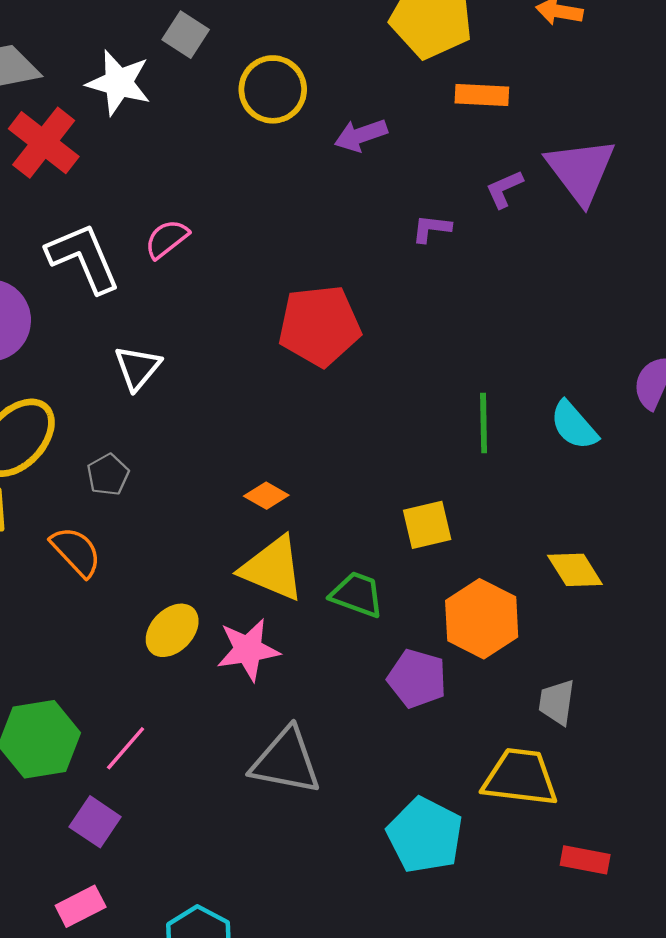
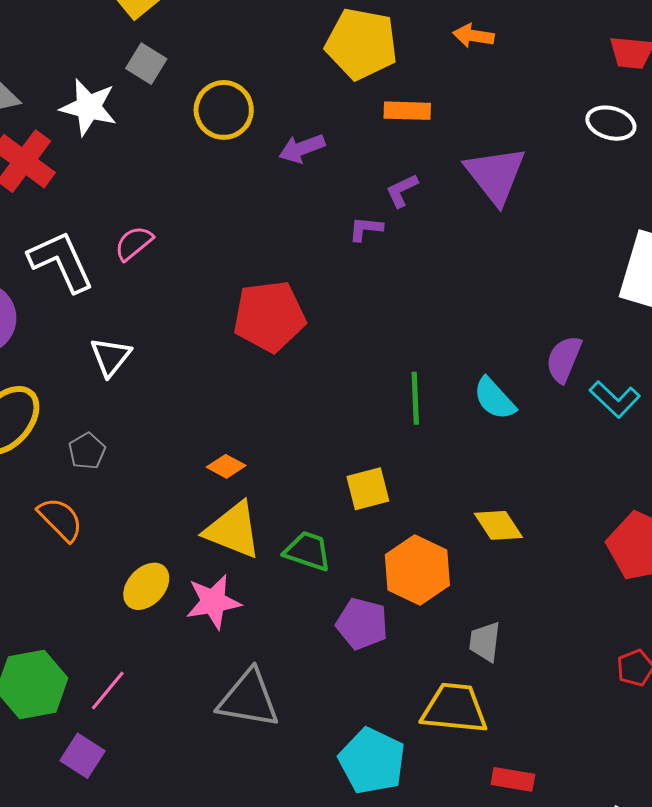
purple L-shape: (504, 189) -> (402, 191), moved

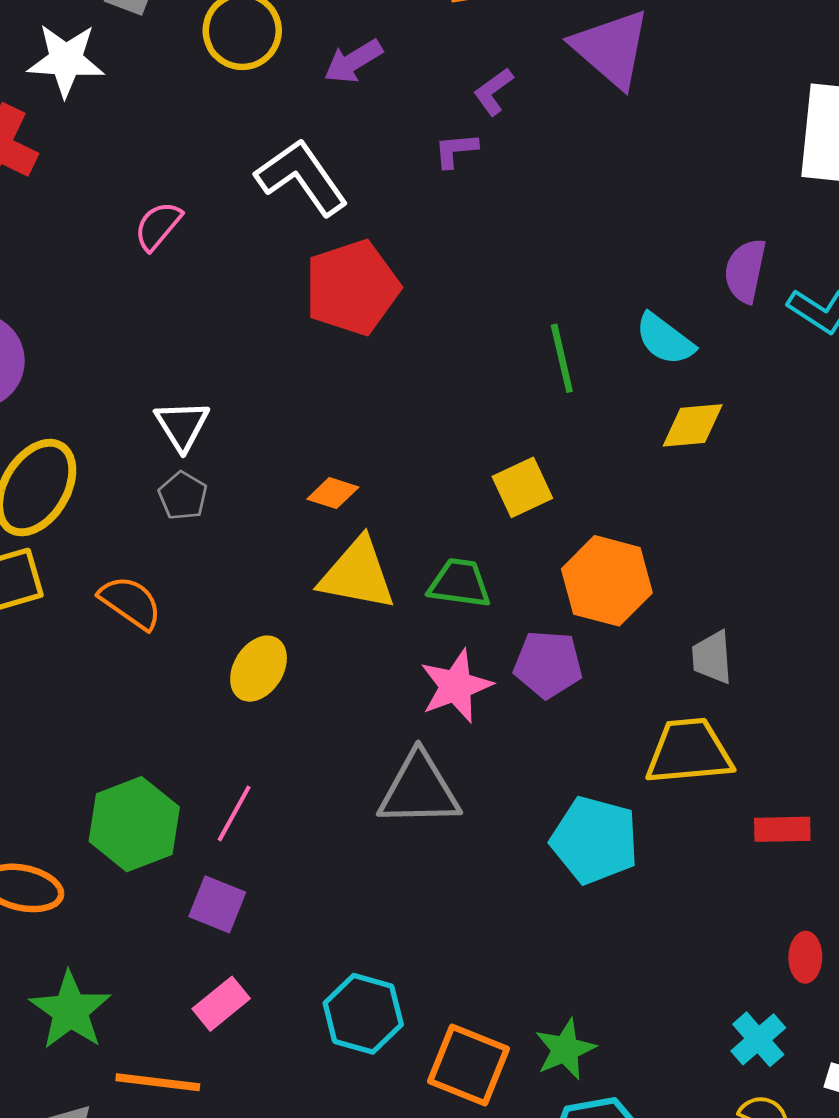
white L-shape: (61, 261) -> (302, 177), moved
white triangle: (111, 357) -> (182, 425), moved
gray pentagon: (87, 451) -> (183, 496), moved
yellow diamond: (498, 525) -> (693, 425), moved, turned -51
pink star: (213, 602) -> (456, 686), moved

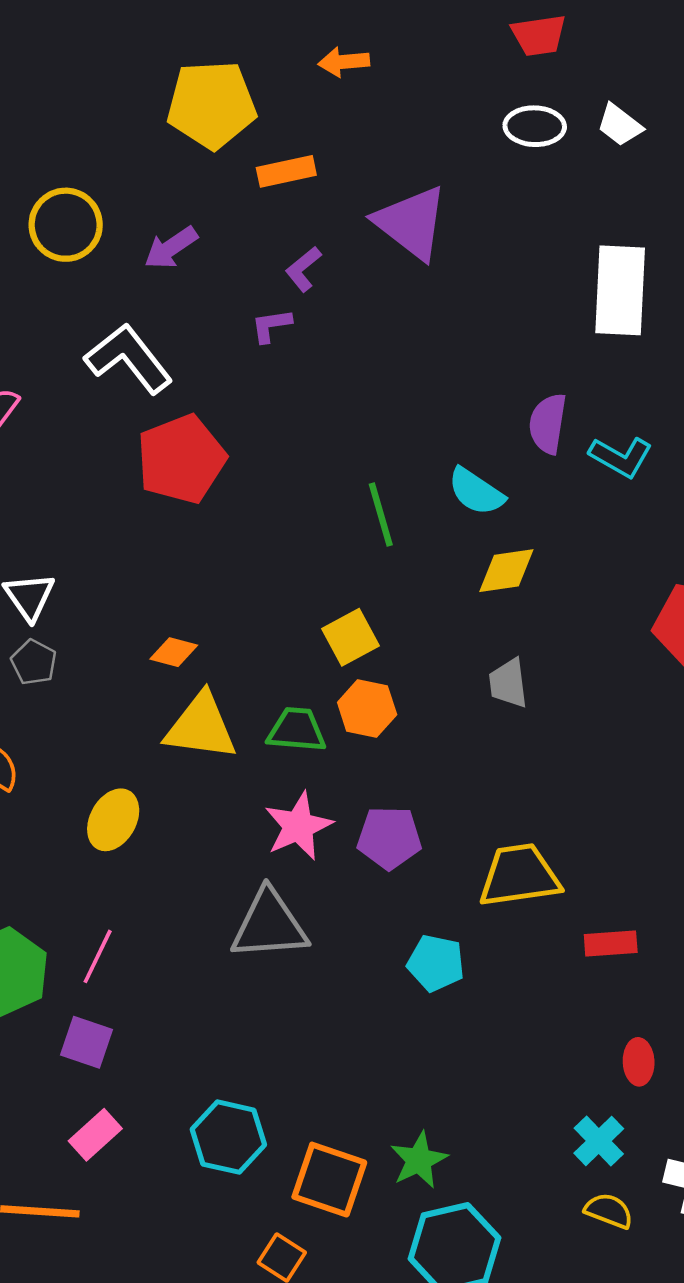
orange hexagon: (607, 581) -> (367, 709), moved, size x0.7
gray trapezoid: (712, 657) -> (508, 683), moved
purple pentagon: (548, 664) -> (389, 838), moved
cyan pentagon: (595, 840) -> (436, 963), size x0.7

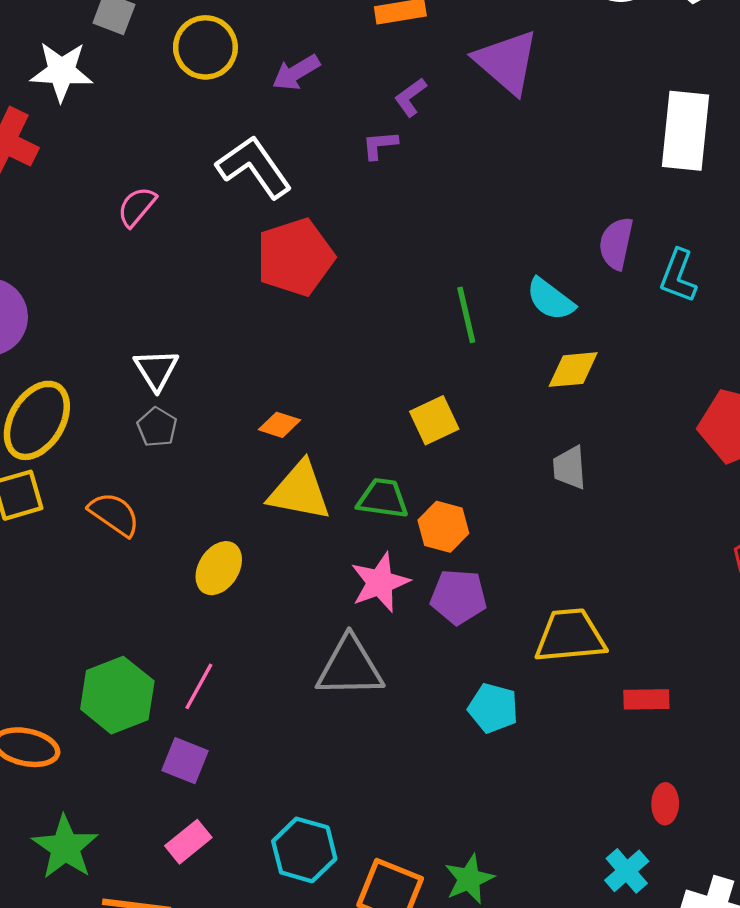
cyan L-shape: (621, 457) -> (678, 276), turned 78
orange hexagon: (367, 709) -> (443, 527), moved

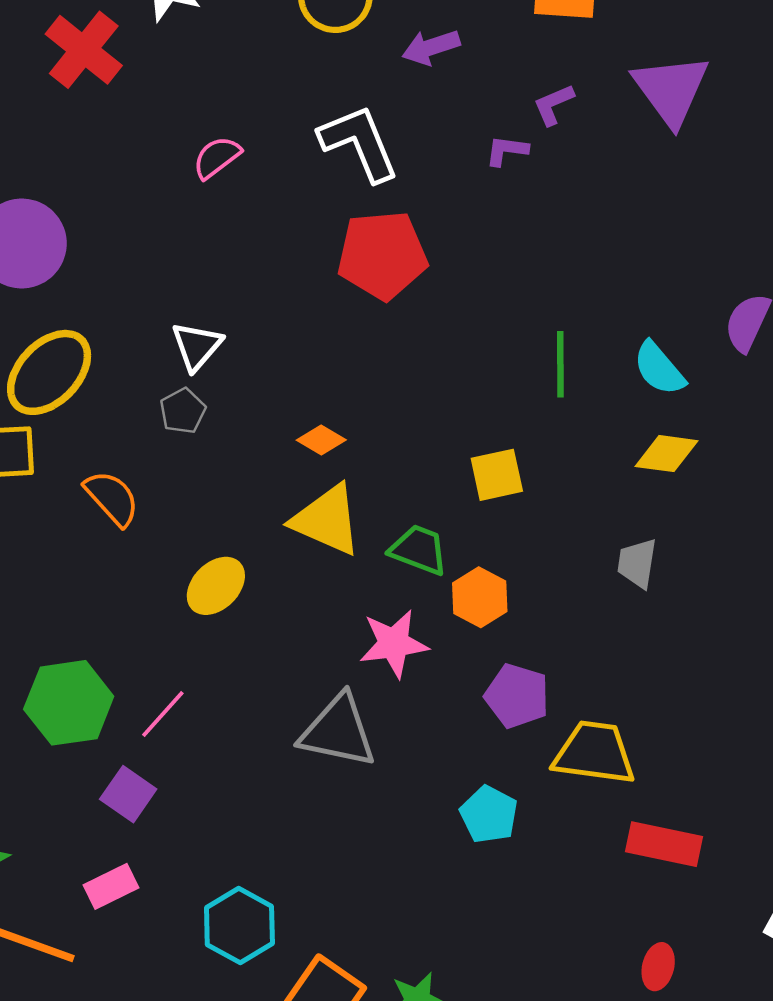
purple pentagon: (458, 597) -> (517, 696), moved
red rectangle: (646, 699) -> (664, 844), size x1.4

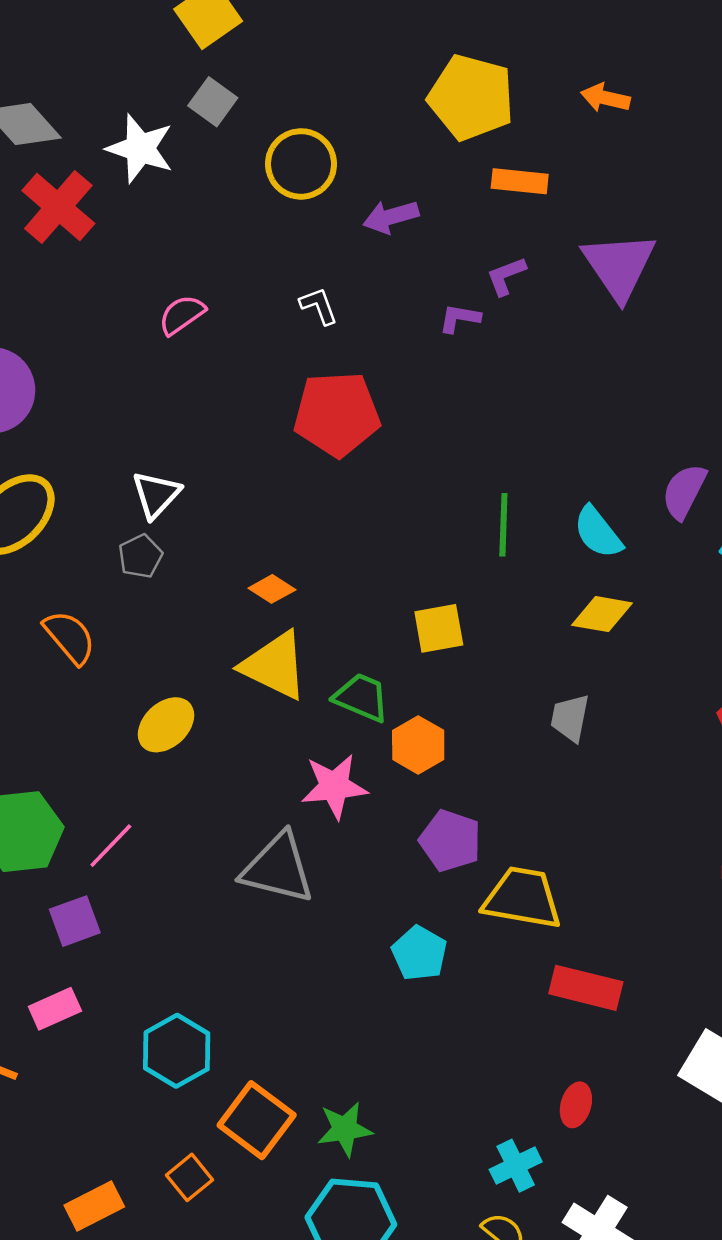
white L-shape: (359, 143) -> (319, 306), size x0.5
purple square: (128, 794) -> (75, 921), turned 33

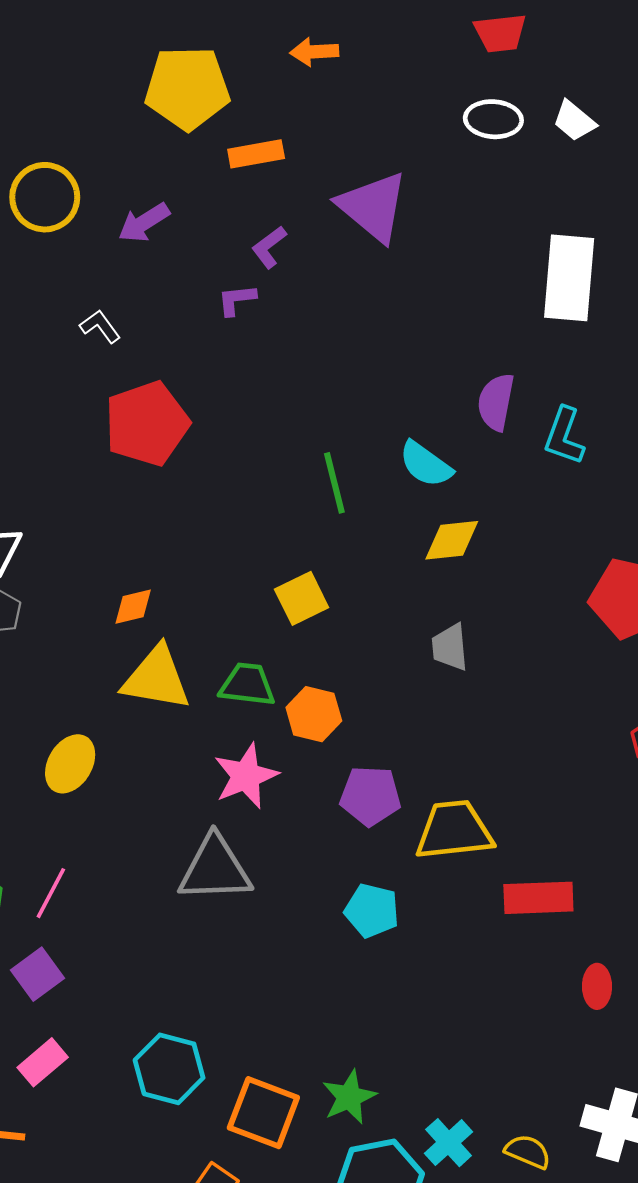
orange diamond: (272, 589) -> (133, 607), turned -30
red ellipse: (576, 1105) -> (597, 986), moved
cyan cross: (516, 1166) -> (449, 1143), moved

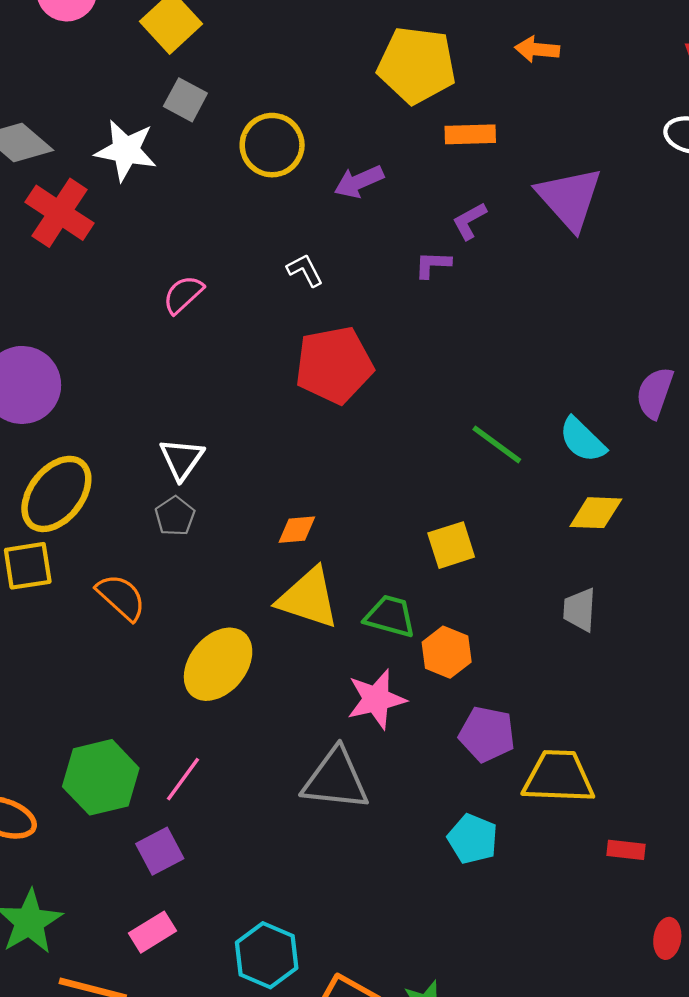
green line: (334, 483) -> (497, 444), turned -48
yellow ellipse: (70, 764) -> (218, 664), size x1.4
red rectangle: (538, 898) -> (626, 850), size x0.6

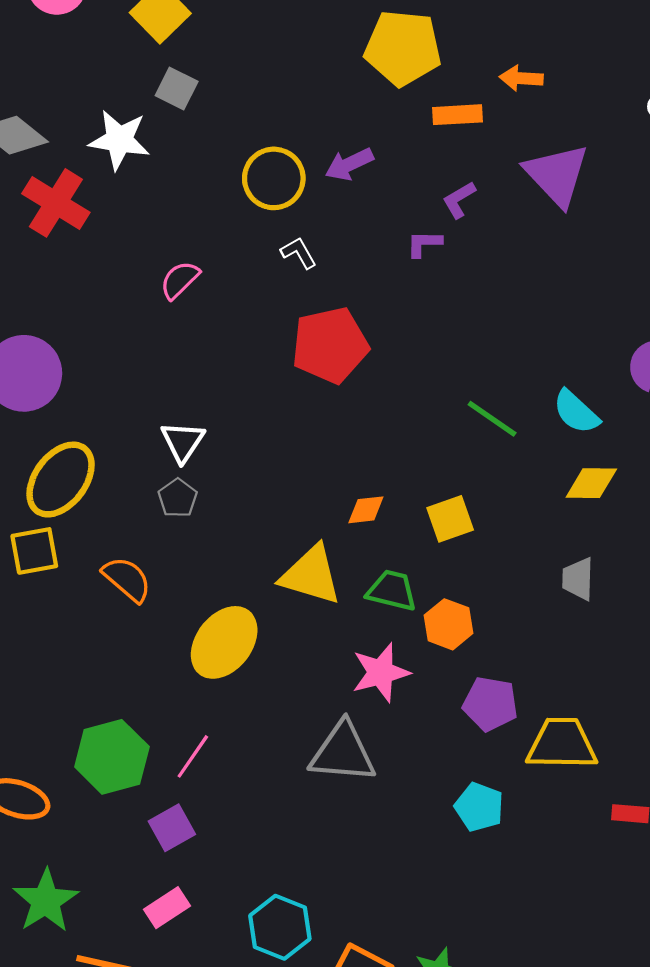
orange arrow: (537, 49) -> (521, 78), moved
yellow circle: (272, 145) -> (274, 178), moved
orange diamond: (297, 530) -> (366, 510), moved

